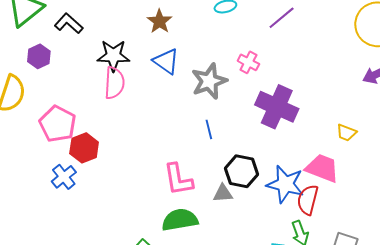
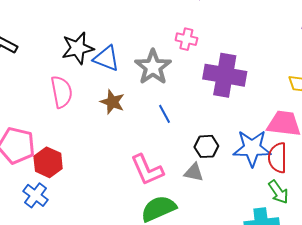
brown star: (159, 21) -> (112, 102), moved
black star: (113, 56) -> (78, 48), moved
black hexagon: (241, 171) -> (206, 146), size x0.7
gray triangle: (223, 193) -> (194, 172), turned 30

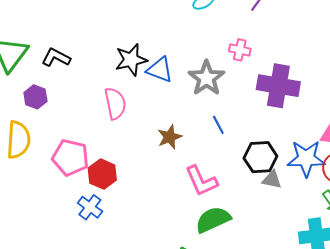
brown star: (112, 102) -> (170, 137), moved, turned 30
black hexagon: (206, 146) -> (260, 157), size x1.4
gray triangle: (194, 172) -> (272, 180), moved

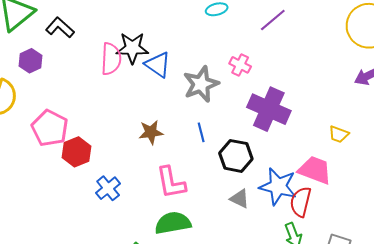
pink semicircle: (115, 103) -> (111, 59), moved
black hexagon: (260, 157) -> (236, 156), moved
blue cross: (90, 207) -> (108, 188), moved

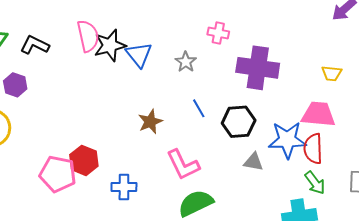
pink semicircle: (111, 59) -> (88, 36), moved
blue triangle: (158, 65) -> (139, 55), turned 32
gray star: (201, 84) -> (186, 62), size x0.6
pink pentagon: (50, 128) -> (58, 174), moved
blue cross: (108, 188) -> (124, 187), turned -35

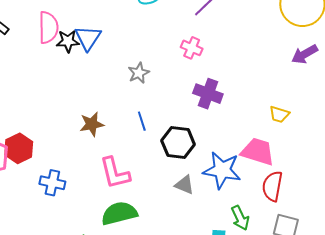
pink cross: (218, 33) -> (192, 48), moved
black star: (110, 45) -> (68, 41), size x0.7
blue triangle: (139, 55) -> (88, 38), moved
purple cross: (258, 68) -> (208, 94), size x0.7
red semicircle: (313, 149) -> (272, 186), moved

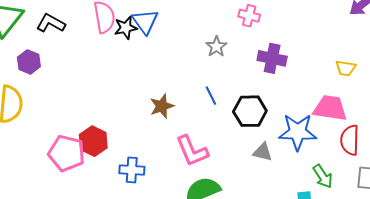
gray star: (139, 73) -> (216, 47), moved

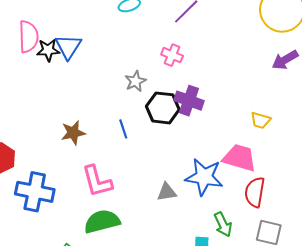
black hexagon: (250, 111) -> (163, 108), moved
gray triangle: (263, 152) -> (167, 192), turned -30
blue cross: (132, 170) -> (35, 192), size x1.5

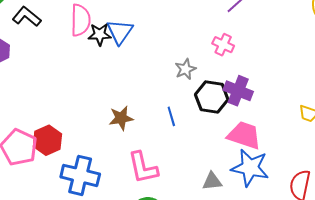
pink trapezoid: (240, 158) -> (244, 135), moved

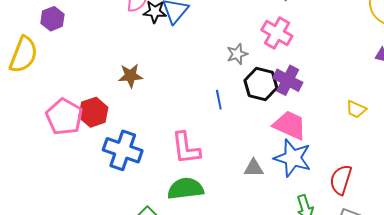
pink cross: (223, 45) -> (277, 33), size x1.4
brown star: (121, 118) -> (131, 76), moved

